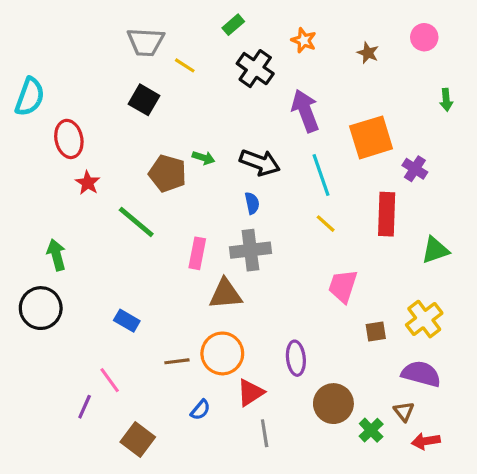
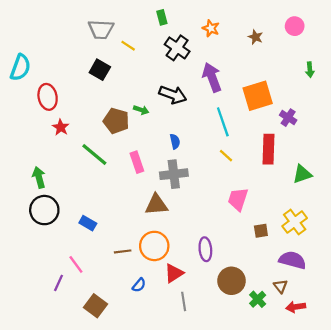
green rectangle: (233, 25) -> (162, 17), turned -64
black arrow: (260, 162) -> (173, 95), moved
pink rectangle: (197, 253) -> (137, 162), moved, turned -30
black circle: (41, 308) -> (44, 210), moved

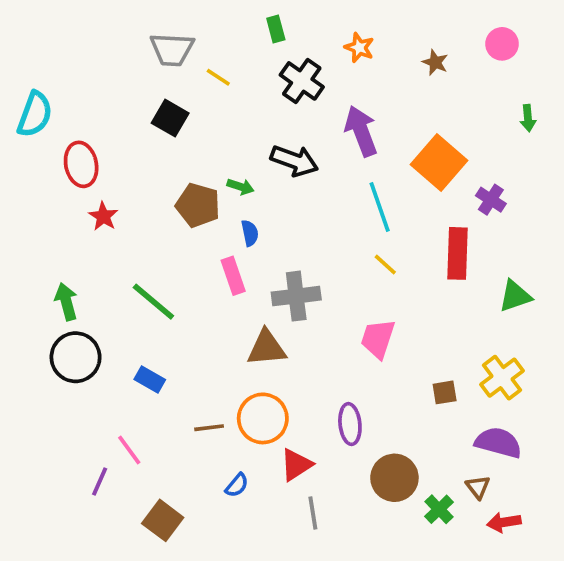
orange square: (258, 96) -> (439, 163), turned -32
blue semicircle: (175, 141) -> (250, 233), moved
green line: (94, 155) -> (153, 302), moved
pink trapezoid: (238, 199) -> (378, 339), moved

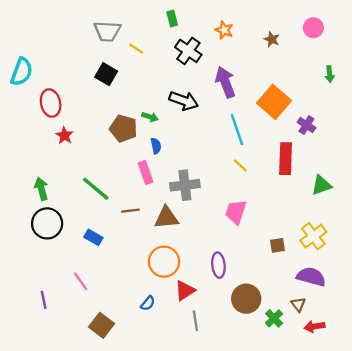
brown line: (209, 428) -> (130, 211), moved
purple line: (100, 481) -> (44, 300), moved, turned -36

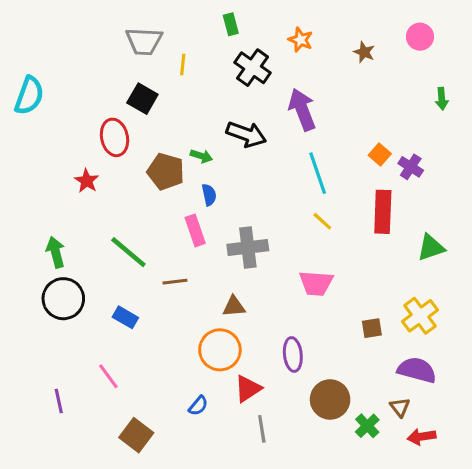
yellow line: (136, 49) -> (183, 65), turned 63
orange square: (274, 102) -> (380, 154), moved, size x0.5
red ellipse: (51, 103) -> (115, 137), moved
pink trapezoid: (236, 212) -> (316, 283), turned -104
brown triangle: (166, 218) -> (234, 306), moved, size x0.7

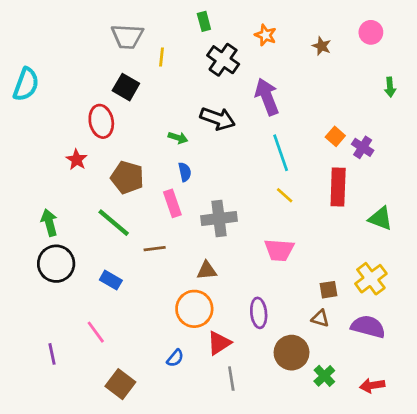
brown pentagon: (166, 172) -> (127, 177), moved
green triangle: (431, 248) -> (380, 218), turned 40
brown triangle: (400, 407) -> (320, 318), moved, turned -36

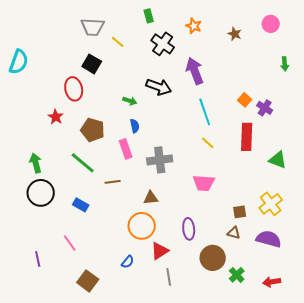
yellow line: (161, 57) -> (118, 42), turned -56

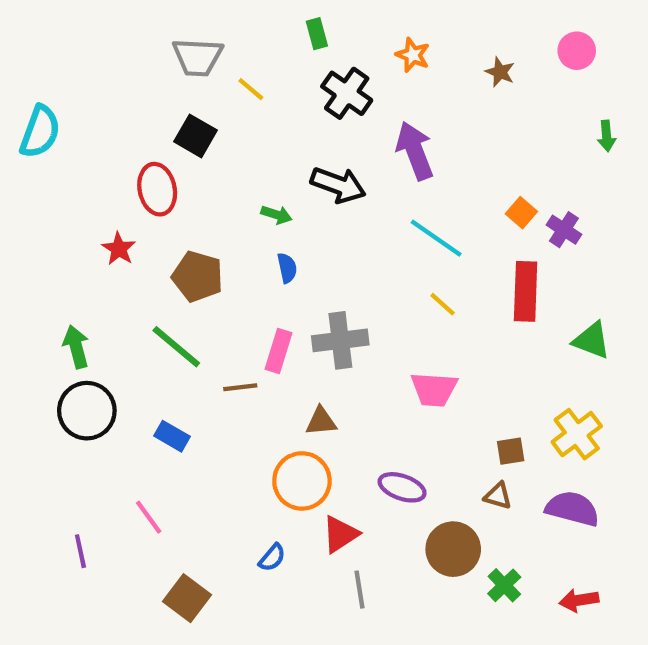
cyan line: (205, 112) -> (436, 238), turned -36
pink rectangle: (126, 149) -> (279, 351), moved, turned 36
purple ellipse: (189, 229) -> (402, 487), turned -65

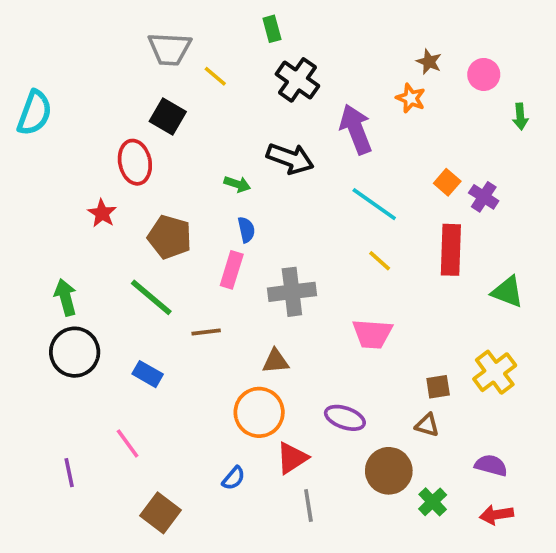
pink circle: (577, 51) -> (484, 74), moved
orange star: (413, 55) -> (411, 98), moved
pink rectangle: (279, 351) -> (232, 270), moved
purple semicircle: (572, 509) -> (491, 465), moved, size x0.7

